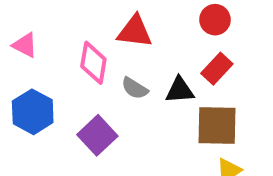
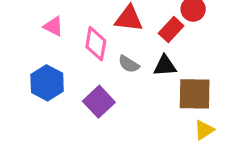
pink triangle: (25, 45) -> (53, 26), moved
red rectangle: (217, 69) -> (171, 30), moved

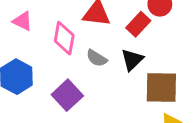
black triangle: (165, 66) -> (132, 60), turned -40

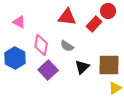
pink diamond: (64, 38) -> (41, 45), moved
black triangle: (132, 60) -> (82, 67), moved

